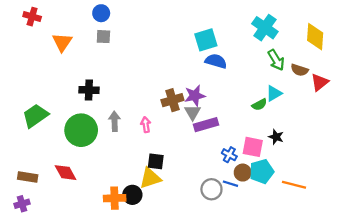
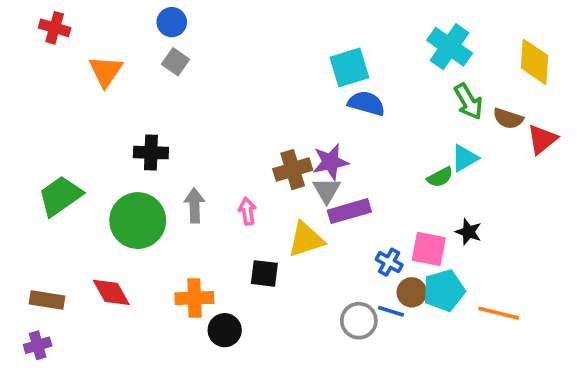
gray square: (103, 37) -> (176, 62), turned 32
yellow triangle: (150, 178) -> (306, 239), moved
orange cross: (115, 198) -> (194, 298), moved

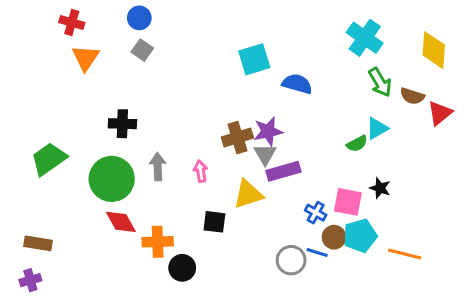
red cross: (55, 28) -> (72, 22), moved
cyan square: (349, 67) -> (254, 59), moved
red diamond: (111, 292) -> (121, 222), moved

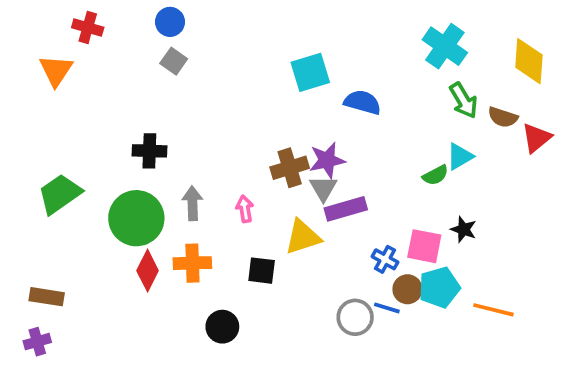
orange triangle: (86, 58) -> (56, 70), moved
red diamond: (121, 222) -> (148, 271), turned 56
orange cross: (158, 242) -> (192, 263), moved

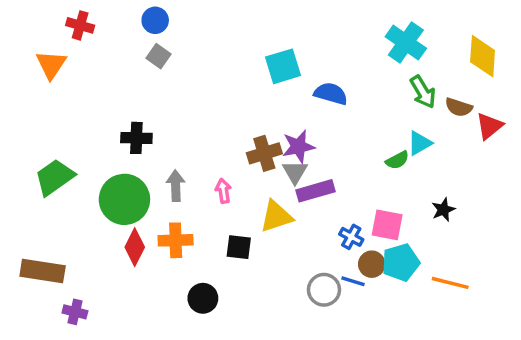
black star: (464, 229) -> (443, 210), moved, turned 30
brown rectangle: (47, 297) -> (43, 271), size x1.4
purple cross: (37, 342) -> (75, 312), moved, turned 30

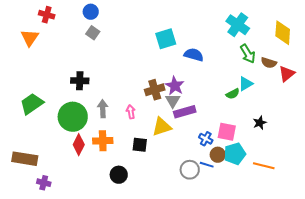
purple star: (298, 147) -> (175, 86), turned -30

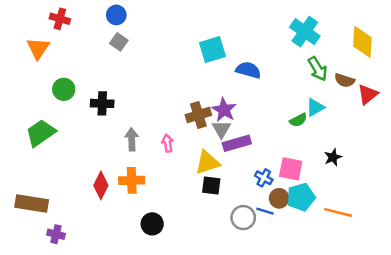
green circle: (73, 117) -> (64, 89), moved, size x0.6
black square: (140, 145) -> (211, 185), moved

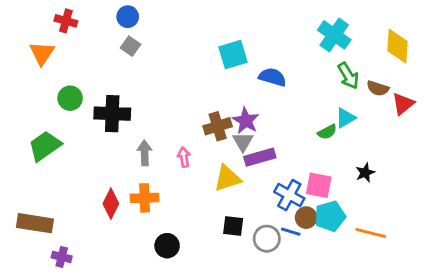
black cross: (102, 103) -> (112, 114), size x1.4
blue cross: (264, 178) -> (289, 195), size x1.5
black square: (211, 185) -> (233, 226), moved

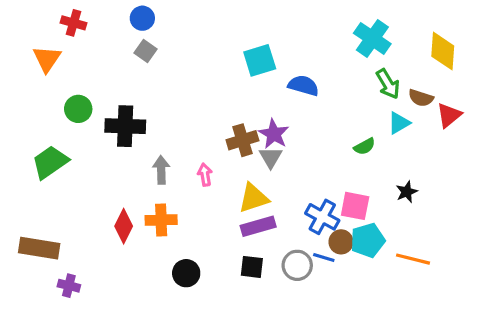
cyan triangle: (345, 118) -> (399, 123), moved
purple rectangle: (260, 157) -> (258, 226), moved
black square: (233, 226) -> (252, 267), moved

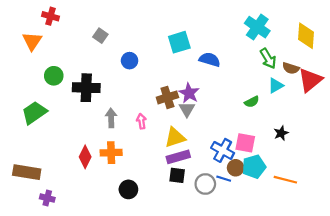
blue circle: (142, 18) -> (130, 61), moved
red triangle: (449, 115) -> (310, 80), size x1.4
black square: (252, 267) -> (177, 175), moved

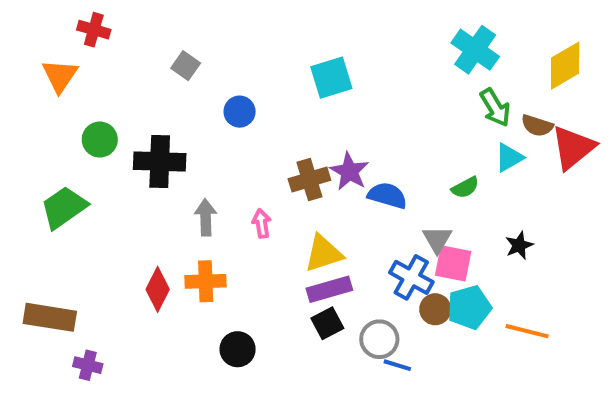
yellow diamond: (306, 36) -> (565, 66), turned 56
blue semicircle: (210, 60) -> (387, 195), moved
gray triangle: (187, 109) -> (437, 239), moved
black square: (177, 175) -> (327, 323), turned -35
blue line: (224, 179) -> (397, 365), moved

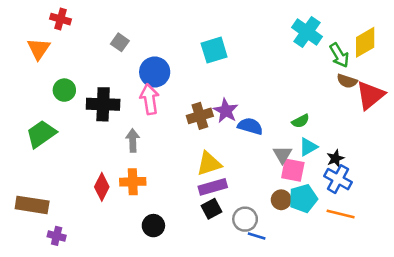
green arrow: (495, 108) -> (339, 55), moved
blue circle: (240, 112) -> (155, 72), size x1.5
cyan triangle: (509, 158) -> (308, 147), moved
pink arrow: (262, 223) -> (150, 99), moved, size x1.6
blue cross: (411, 277) -> (338, 179), moved

